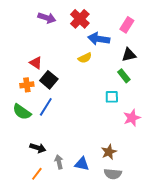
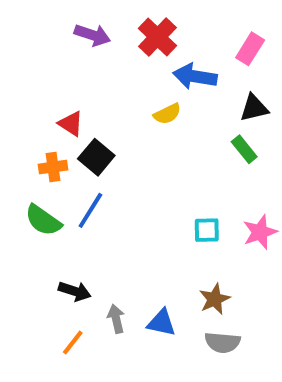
cyan square: (112, 97) -> (207, 230), moved

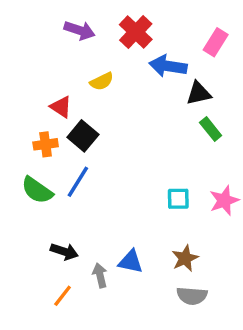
black triangle: (254, 108) -> (199, 93), moved
yellow semicircle: (167, 114) -> (102, 81), moved
blue triangle: (161, 323) -> (131, 262), moved

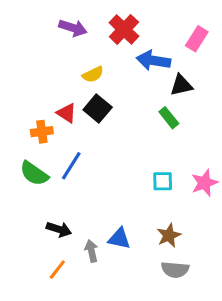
red triangle: (61, 107) -> (67, 113), moved
green rectangle: (211, 129) -> (169, 118), moved
black square: (83, 136) -> (98, 108), moved

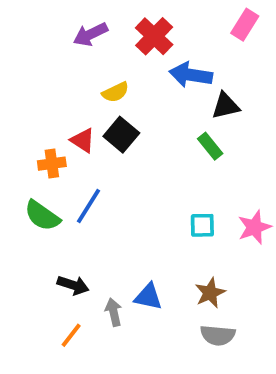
purple arrow: (73, 28) -> (90, 34), turned 136
pink rectangle: (197, 39) -> (245, 25), moved

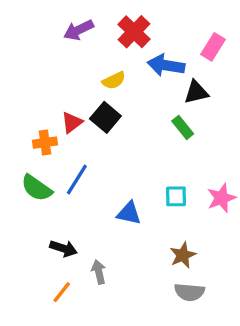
pink rectangle: (245, 25) -> (213, 47), moved
yellow semicircle: (116, 92) -> (114, 80), moved
red triangle: (83, 140) -> (72, 122), turned 50
blue triangle: (148, 297) -> (129, 213), moved

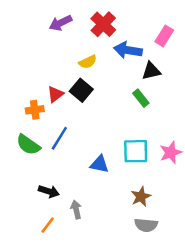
cyan square: (176, 196) -> (136, 151), size x1.5

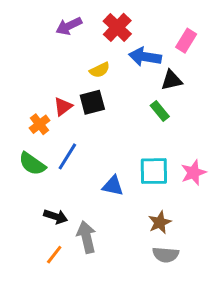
black square: (81, 90) -> (92, 102), turned 35
orange cross: (35, 110) -> (40, 124), turned -30
gray arrow: (76, 210) -> (86, 237), size x1.5

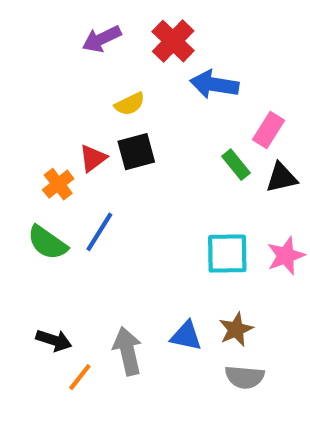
pink rectangle: (186, 41) -> (268, 130), moved
yellow semicircle: (100, 70) -> (130, 104), moved
black triangle: (171, 80) -> (281, 178), moved
blue triangle: (113, 186) -> (186, 336), moved
black arrow: (56, 217) -> (54, 340), moved

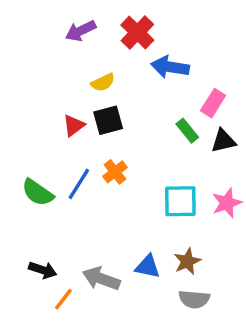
orange cross: (58, 184) -> (115, 172), moved
gray arrow: (128, 351) -> (101, 279), turned -57

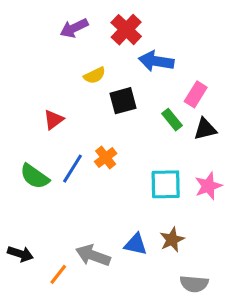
black square: (108, 120) -> (123, 101), moved
red triangle: (74, 125) -> (54, 120), moved
black arrow: (43, 270) -> (20, 254), moved
gray semicircle: (194, 299) -> (194, 284), moved

